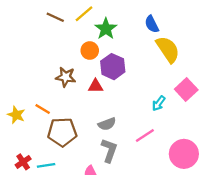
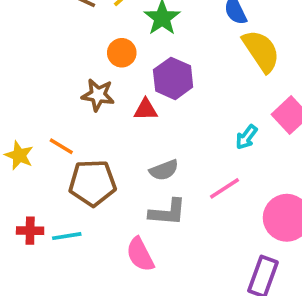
orange circle: (90, 51) -> (122, 53), moved
gray L-shape: (109, 150) -> (168, 212), turned 75
red cross: (23, 162) -> (30, 231), turned 35

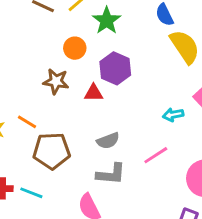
cyan arrow: (246, 137) -> (173, 115), turned 42
cyan line: (67, 236) -> (31, 193), turned 30

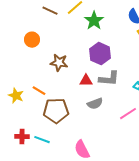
orange circle: (75, 48) -> (32, 40), moved
red triangle: (94, 93) -> (86, 81), moved
gray L-shape: (111, 174) -> (109, 79), moved

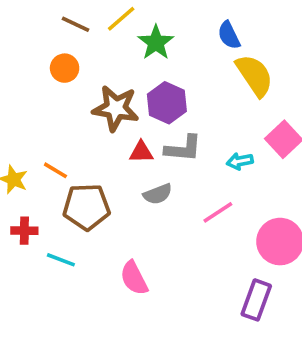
orange circle: (32, 40) -> (65, 68), moved
brown star: (59, 63) -> (116, 108), moved, size x1.4
red cross: (22, 137) -> (24, 231), moved

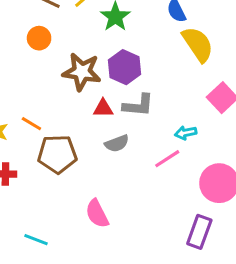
cyan arrow: (240, 161) -> (186, 133), moved
cyan line: (61, 260) -> (36, 240), moved

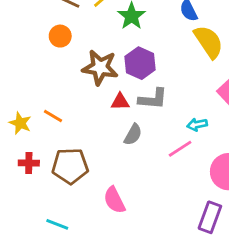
gray semicircle: (117, 143) -> (133, 135), turned -40
brown pentagon: (57, 154) -> (70, 166), moved

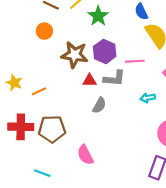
orange line: (53, 116) -> (39, 91), turned -56
yellow star: (20, 123) -> (14, 83), moved
pink line: (180, 149) -> (135, 61), moved, turned 30
red cross: (29, 163) -> (21, 127), size x1.6

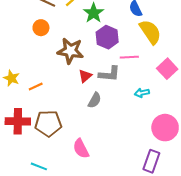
purple hexagon: (105, 51) -> (107, 37), moved
red triangle: (90, 81) -> (85, 76), turned -40

